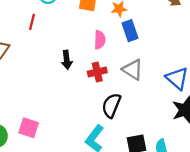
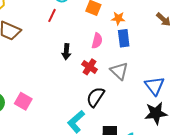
red line: (32, 22) -> (52, 15), moved
red cross: (97, 72) -> (89, 67), turned 35

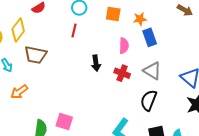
black semicircle: (96, 97) -> (149, 100), moved

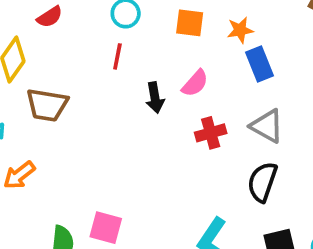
pink semicircle: (124, 46) -> (195, 83), moved, turned 42
black arrow: (96, 63) -> (155, 98), moved
red cross: (122, 73) -> (211, 133), turned -35

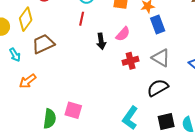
brown trapezoid: (47, 105) -> (43, 44), turned 145
black semicircle: (262, 182) -> (158, 88), turned 40

